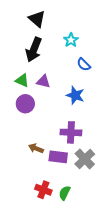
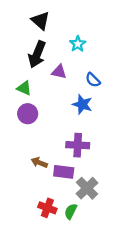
blue semicircle: (84, 64) -> (93, 80), moved
purple triangle: (43, 81) -> (59, 72), moved
gray cross: (85, 159) -> (87, 188), moved

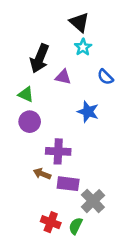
black triangle: (40, 21) -> (79, 22), moved
blue semicircle: (93, 80) -> (105, 77), moved
purple cross: (78, 145) -> (58, 151), moved

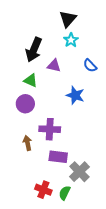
black triangle: (79, 22) -> (68, 19), turned 30
green triangle: (26, 94) -> (31, 80), moved
brown arrow: (42, 174) -> (27, 143), moved, turned 56

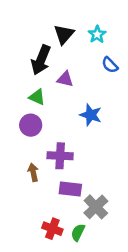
black triangle: (68, 19) -> (64, 34), moved
cyan star: (71, 40) -> (97, 34), moved
blue semicircle: (90, 66) -> (110, 65), moved

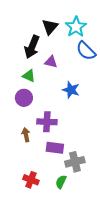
cyan star: (97, 34) -> (76, 27), size x1.5
blue semicircle: (110, 65) -> (86, 51), size x1.5
gray cross: (96, 207) -> (75, 162), turned 30
red cross: (52, 229) -> (31, 180), moved

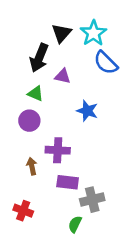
red cross: (31, 180) -> (23, 211), moved

